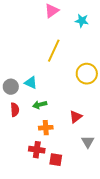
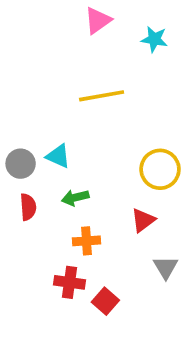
yellow line: (54, 51) -> (102, 96), turned 55
yellow circle: (87, 74) -> (160, 169), moved
red square: (56, 160) -> (105, 301), turned 32

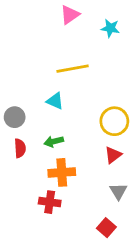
cyan triangle: (58, 156) -> (55, 101), moved
red triangle: (143, 220) -> (113, 155), moved
orange cross: (87, 241) -> (62, 172), size x1.4
red square: (105, 301) -> (106, 228), moved

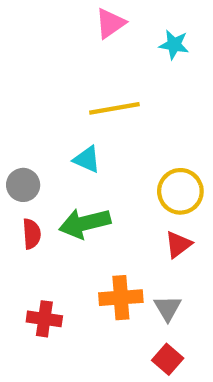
green arrow: (54, 141) -> (85, 223), size x1.6
orange cross: (62, 172) -> (121, 298), moved
gray triangle: (118, 191) -> (168, 308), moved
red cross: (50, 202) -> (44, 319), moved

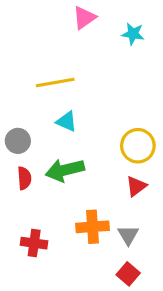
yellow line: (114, 108) -> (55, 82), moved

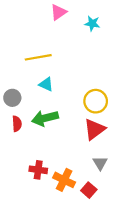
red triangle: (136, 186) -> (94, 129), size x1.5
orange cross: (92, 227) -> (64, 180), moved, turned 30
gray triangle: (128, 235) -> (100, 163), moved
red cross: (34, 243) -> (38, 170), moved

